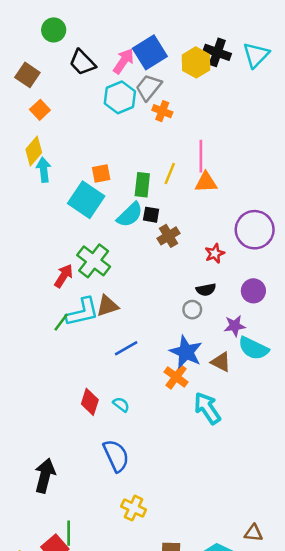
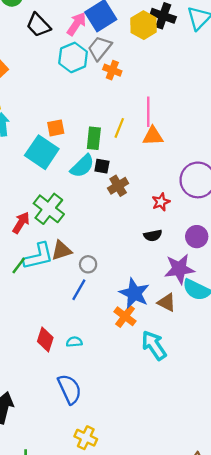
gray circle: (192, 310) -> (88, 264), moved
purple star: (235, 326) -> (179, 269), size x1.5
blue line: (126, 348) -> (79, 290), turned -30
cyan semicircle: (121, 404) -> (74, 342), turned -42

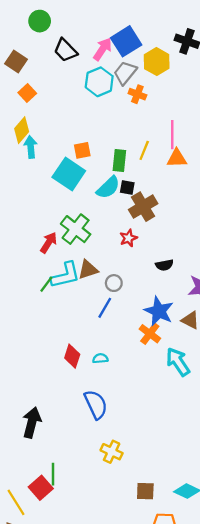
yellow hexagon: (144, 25) -> (157, 62), moved
brown cross: (118, 186) -> (143, 207), size x1.4
red star: (161, 202) -> (128, 238), moved
black semicircle: (153, 235) -> (164, 265), moved

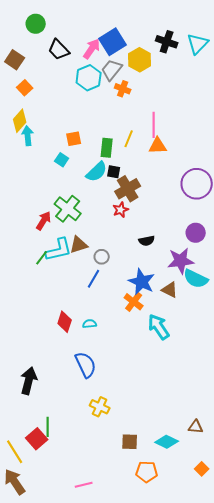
cyan square: (69, 174) -> (62, 160), size x0.5
red star: (128, 238) -> (121, 210), moved

